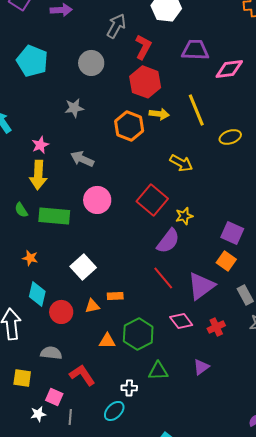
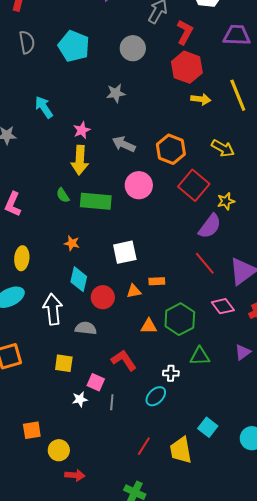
orange hexagon: (129, 126) -> (171, 149), moved
white square: (83, 267) -> (125, 252), turned 30
gray semicircle: (51, 353) -> (86, 328), moved

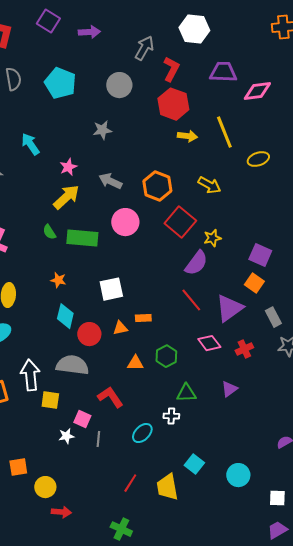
yellow arrow: (80, 160) -> (66, 197), turned -136
white arrow: (53, 309) -> (30, 375), moved
green hexagon: (180, 319) -> (166, 356), size x0.7
gray semicircle: (86, 328) -> (72, 365), size x1.5
white cross: (171, 373) -> (171, 416), moved

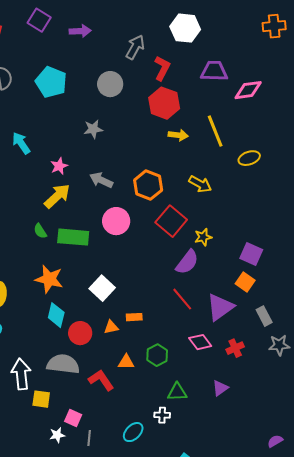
orange star: (58, 280) -> (49, 279), size x1.8
white square: (111, 289) -> (102, 288), turned -35
red L-shape: (110, 397) -> (101, 380), moved

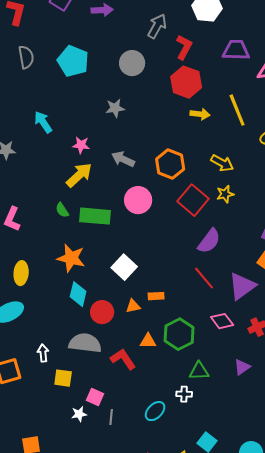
pink star: (59, 166) -> (81, 145), turned 30
yellow star: (203, 237) -> (225, 194), moved
green hexagon: (157, 355) -> (179, 334), size x1.4
white arrow: (21, 374) -> (43, 353), size x0.6

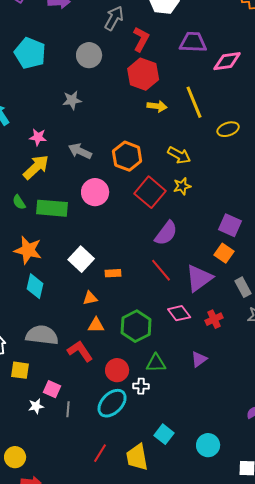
orange rectangle: (156, 296) -> (113, 273), moved
red circle: (102, 312) -> (117, 370), moved
orange triangle: (148, 341) -> (96, 325), moved
cyan ellipse: (155, 411) -> (112, 403), size x1.4

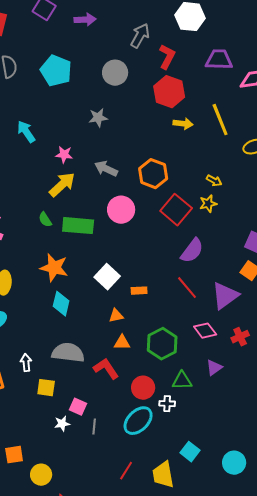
yellow arrow: (179, 155) -> (214, 181), moved, size x0.7
purple triangle: (199, 359) -> (214, 368), moved

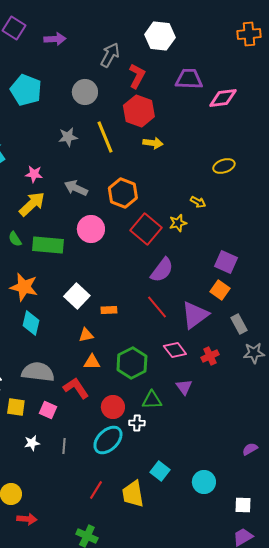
yellow line: (220, 120) -> (105, 137), moved
yellow arrow: (214, 181) -> (198, 202), moved
purple triangle: (214, 368) -> (184, 387), turned -30
pink square: (78, 407) -> (48, 410), moved

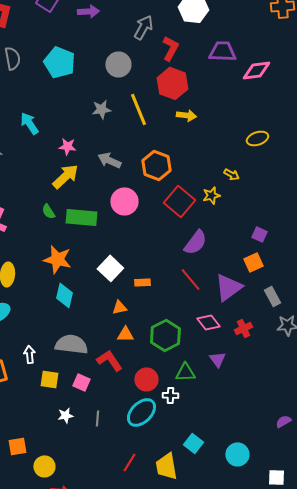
purple square: (226, 262) -> (259, 234), size x0.7
orange square: (220, 290) -> (253, 262), turned 30

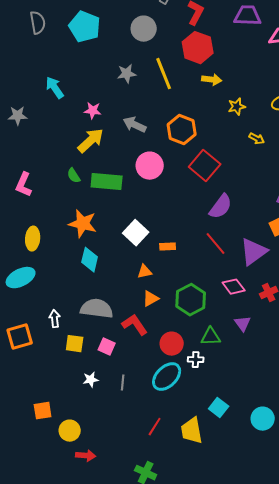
yellow star: (211, 195) -> (237, 107), moved
orange triangle: (125, 334) -> (151, 299), turned -30

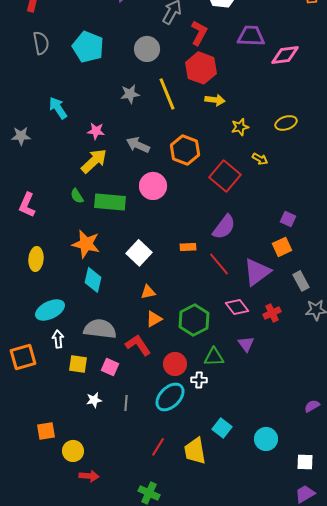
red square: (205, 166) -> (225, 176), moved
orange rectangle: (168, 247) -> (188, 247), moved
cyan ellipse: (21, 278) -> (50, 310), moved

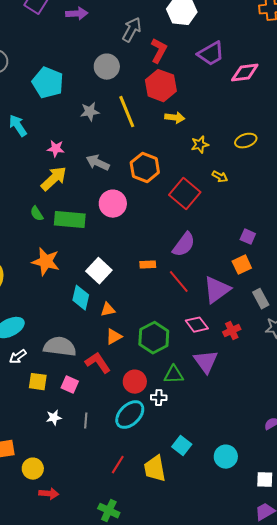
purple trapezoid: (251, 36) -> (211, 54), turned 148
cyan pentagon: (88, 47) -> (48, 83), moved
cyan diamond: (93, 280) -> (81, 298), moved
white arrow: (58, 339) -> (18, 357), turned -120
purple triangle: (246, 344) -> (206, 362), size x1.5

